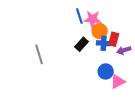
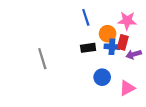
pink star: (93, 19) -> (127, 21), moved
black rectangle: (81, 44) -> (88, 48), turned 40
blue circle: (106, 71) -> (102, 77), moved

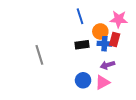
purple arrow: (134, 54) -> (107, 65), moved
blue circle: (102, 77) -> (83, 80), moved
pink triangle: (127, 88) -> (102, 82), moved

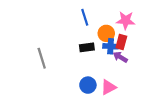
purple arrow: (107, 65) -> (120, 57), moved, turned 48

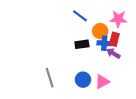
blue line: (85, 17) -> (80, 16), turned -35
gray line: (42, 58) -> (50, 78), moved

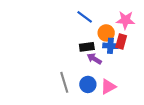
purple arrow: (113, 53) -> (94, 59), moved
gray line: (50, 78) -> (64, 82), moved

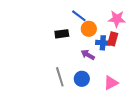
orange circle: (106, 33) -> (89, 29), moved
black rectangle: (87, 47) -> (62, 34), moved
pink triangle: (108, 87) -> (111, 83), moved

